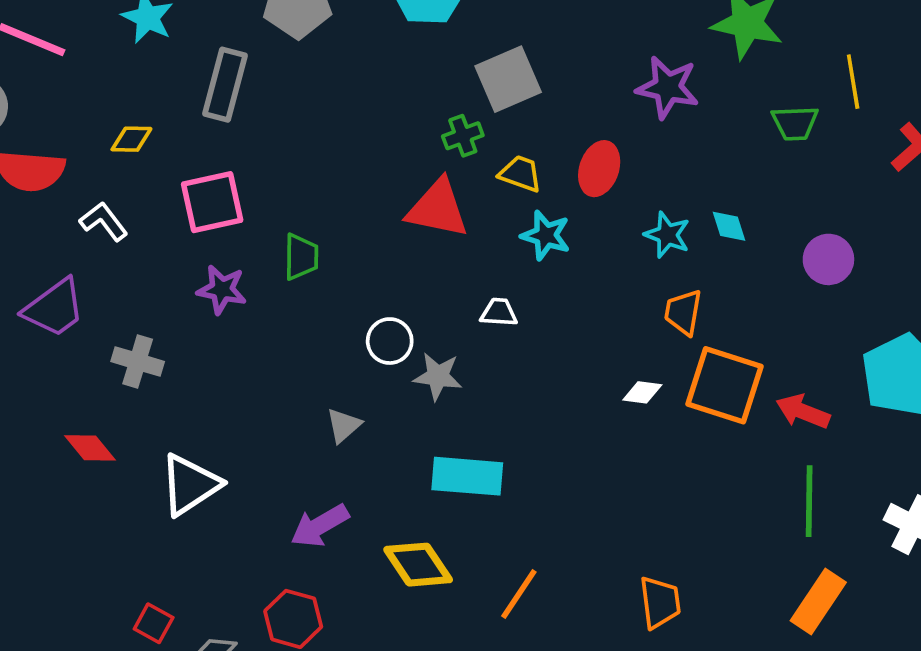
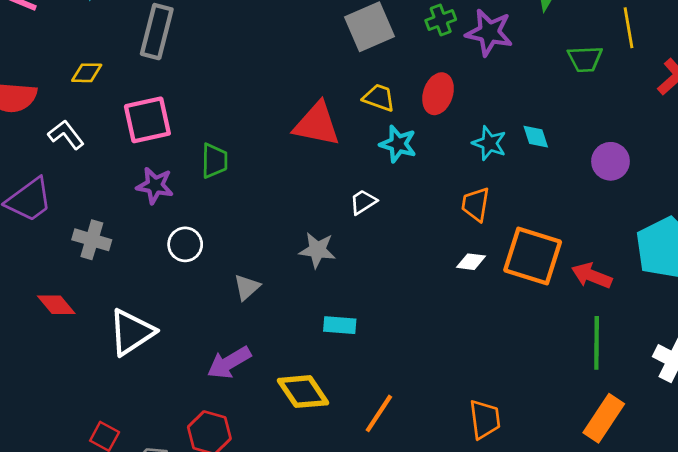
green cross: (463, 136) -> (441, 20), moved
white trapezoid: (499, 312) -> (363, 202), turned -36
orange trapezoid: (683, 312) -> (476, 204), moved
white circle: (390, 341) -> (185, 244), moved
cyan rectangle: (467, 476) -> (340, 325), size x0.6

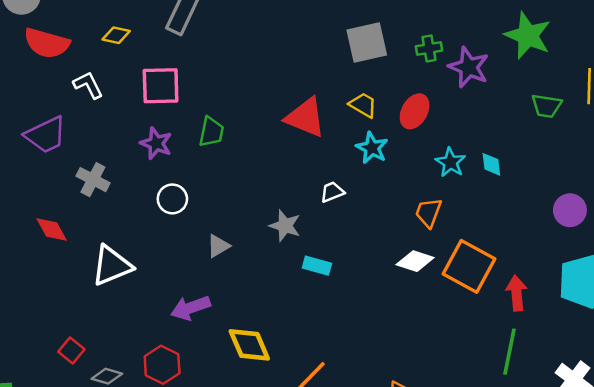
purple circle: (610, 161) -> (570, 210), moved
white diamond: (471, 262) -> (415, 261), size x1.4
red arrow: (592, 276) -> (516, 293), turned 52
cyan rectangle: (340, 325) -> (317, 266), moved

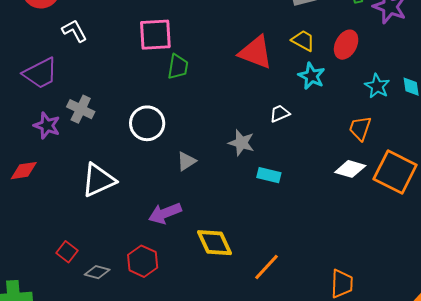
pink square: (161, 86) -> (155, 35), moved
purple star: (156, 143) -> (47, 126), moved
white circle: (172, 199) -> (147, 123), size x1.4
red diamond: (52, 229) -> (24, 171), moved, turned -68

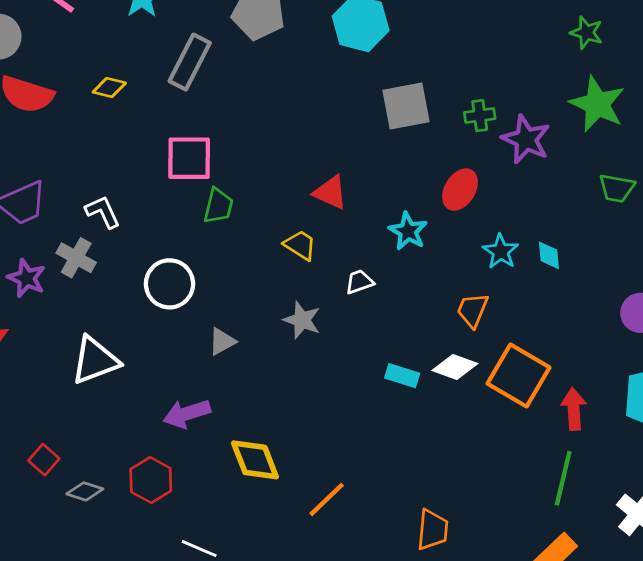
white L-shape: (74, 31) -> (103, 212), moved
yellow trapezoid: (303, 41) -> (300, 245), moved
red triangle: (256, 52) -> (330, 192), size x0.7
cyan rectangle: (269, 175) -> (402, 376), moved

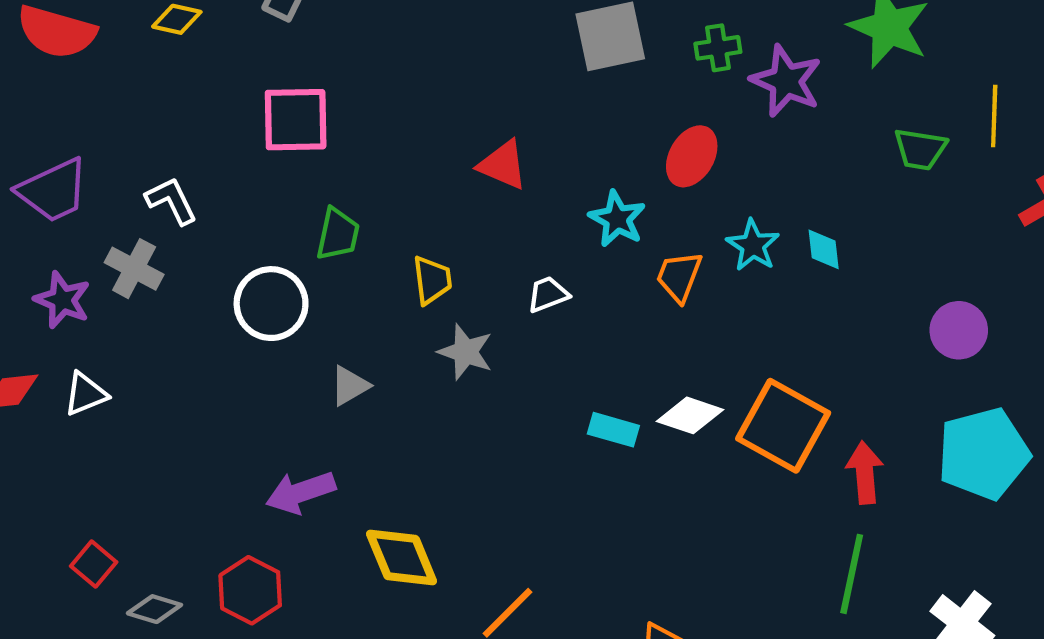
green trapezoid: (218, 206) -> (338, 234), moved
yellow trapezoid: (300, 245) -> (432, 280), moved, turned 52
orange trapezoid: (473, 310) -> (679, 277), moved
white triangle: (95, 360) -> (85, 394), moved, size x0.6

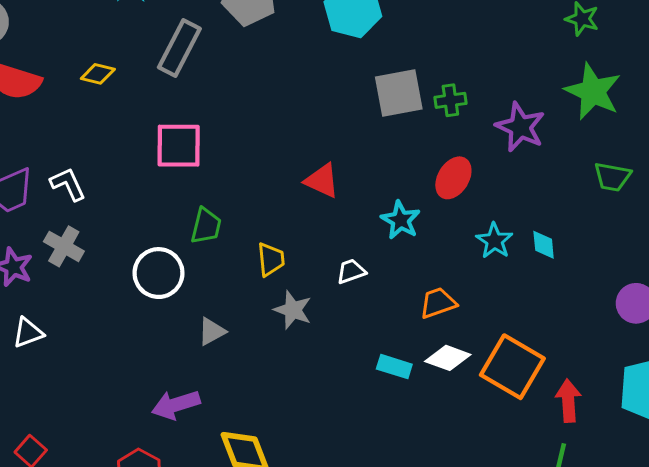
green cross: (718, 48) -> (450, 100), moved
white L-shape: (171, 201) -> (68, 184), moved
orange trapezoid: (679, 277) -> (438, 303), moved, turned 48

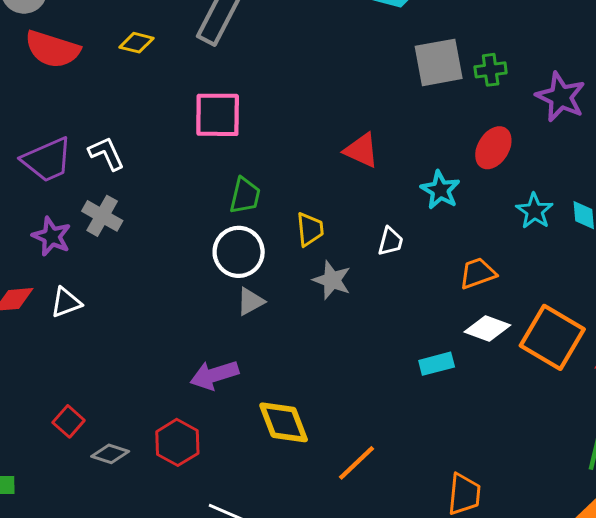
white trapezoid: (351, 271) -> (391, 241), turned 124
white circle: (159, 273) -> (239, 252), moved
cyan rectangle: (394, 367) -> (437, 364), moved, turned -32

